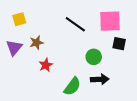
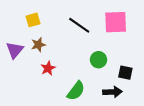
yellow square: (19, 19) -> (33, 20), moved
black square: (119, 44) -> (125, 73), moved
black arrow: (100, 79) -> (112, 92), moved

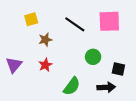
brown star: (38, 45) -> (45, 40), moved
purple triangle: (15, 50) -> (14, 65), moved

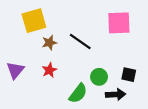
yellow square: (31, 19) -> (34, 21), size x1.6
black line: (75, 24) -> (80, 42), moved
green circle: (93, 57) -> (99, 77), moved

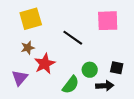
brown star: (49, 43) -> (28, 48), moved
purple triangle: (15, 70) -> (20, 78), moved
red star: (49, 70) -> (45, 64), size x1.5

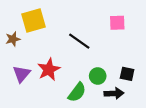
pink square: (108, 21) -> (117, 23), size x0.7
brown star: (28, 48) -> (13, 39), moved
purple triangle: (20, 78) -> (22, 74), moved

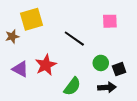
purple triangle: (22, 74) -> (20, 69), turned -42
black square: (127, 74) -> (119, 69), turned -32
green circle: (98, 76) -> (101, 63), moved

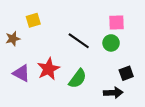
yellow square: (32, 19) -> (33, 20), size x0.6
green circle: (101, 63) -> (111, 43), moved
green semicircle: (72, 86) -> (78, 79), moved

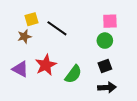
brown star: (13, 39) -> (24, 36), moved
black line: (79, 41) -> (57, 28), moved
black square: (126, 73) -> (105, 66), moved

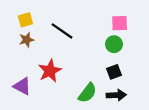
yellow square: (31, 19) -> (25, 20), moved
purple triangle: (20, 69) -> (22, 86), moved
green semicircle: (73, 74) -> (87, 93), moved

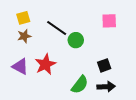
green circle: (114, 44) -> (76, 40), moved
purple triangle: (22, 86) -> (20, 66), moved

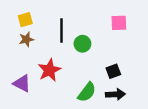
black line: (57, 28) -> (62, 31), turned 55
purple triangle: (20, 66) -> (22, 83), moved

